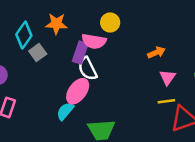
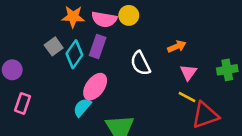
cyan diamond: (24, 35) -> (74, 54), moved
pink semicircle: (94, 41) -> (104, 19), moved
white semicircle: (88, 69) -> (140, 63), moved
yellow line: (166, 101) -> (187, 97), turned 35

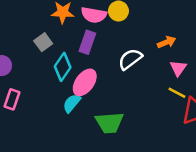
cyan diamond: (74, 54) -> (63, 67), moved
white semicircle: (140, 63) -> (130, 59), turned 80

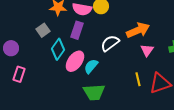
orange arrow: (167, 42) -> (138, 30), size x1.6
yellow line: (177, 93) -> (138, 79), moved, turned 48
cyan semicircle: (72, 103) -> (91, 66), moved

